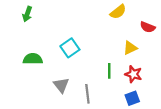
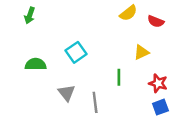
red semicircle: (148, 27) -> (156, 21), moved
red star: (133, 74) -> (158, 83), moved
blue square: (132, 98) -> (160, 107), moved

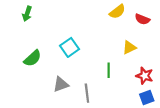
green semicircle: (36, 64) -> (33, 58), turned 138
gray triangle: (67, 93) -> (61, 84), turned 49

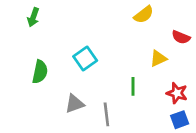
red semicircle: (142, 19) -> (181, 37), moved
green semicircle: (33, 58) -> (40, 72), turned -36

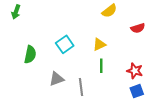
green arrow: (33, 17) -> (16, 12), moved
red semicircle: (181, 37) -> (138, 28), turned -40
yellow triangle: (158, 58) -> (99, 44), moved

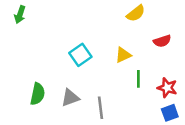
red semicircle: (138, 28) -> (162, 41), moved
green semicircle: (30, 55) -> (38, 94), moved
green line: (101, 66) -> (138, 79), moved

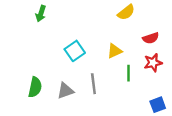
green arrow: (20, 15) -> (41, 14), moved
red star: (167, 88) -> (153, 63), moved, turned -30
gray line: (100, 108) -> (93, 84), moved

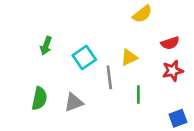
green arrow: (41, 14) -> (46, 46), moved
green line: (128, 73) -> (138, 94), moved
gray line: (93, 84) -> (109, 77), moved

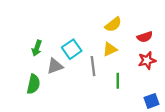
yellow semicircle: (142, 14) -> (113, 24), moved
green arrow: (46, 46) -> (37, 48), moved
gray triangle: (74, 102) -> (55, 66), moved

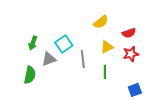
yellow triangle: (110, 49) -> (107, 47), moved

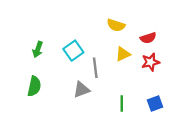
yellow semicircle: (101, 22) -> (116, 25), turned 56
gray triangle: (49, 59) -> (81, 90), moved
green line: (105, 72) -> (122, 103), moved

